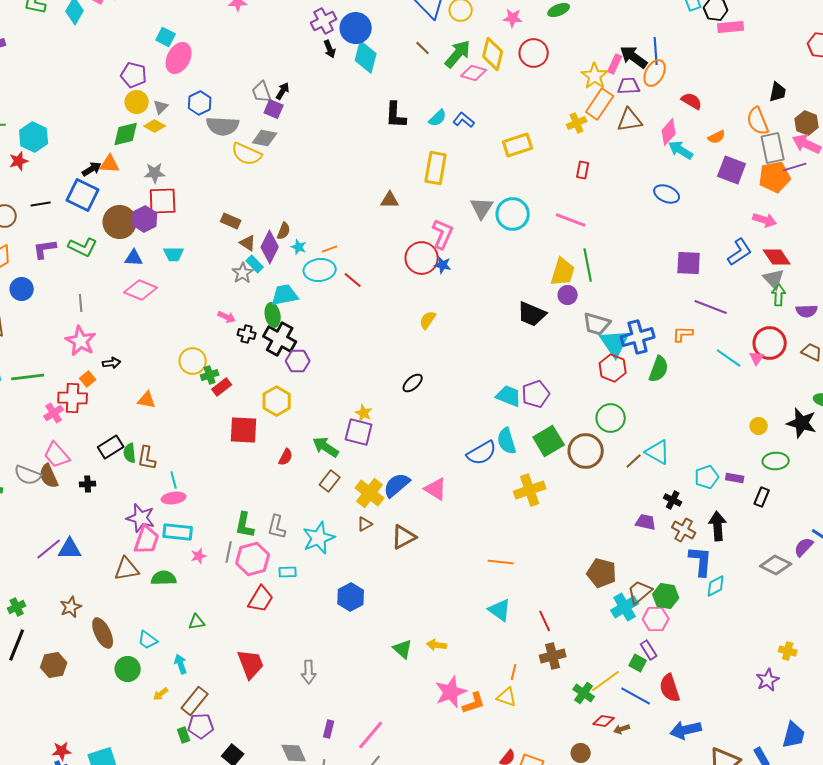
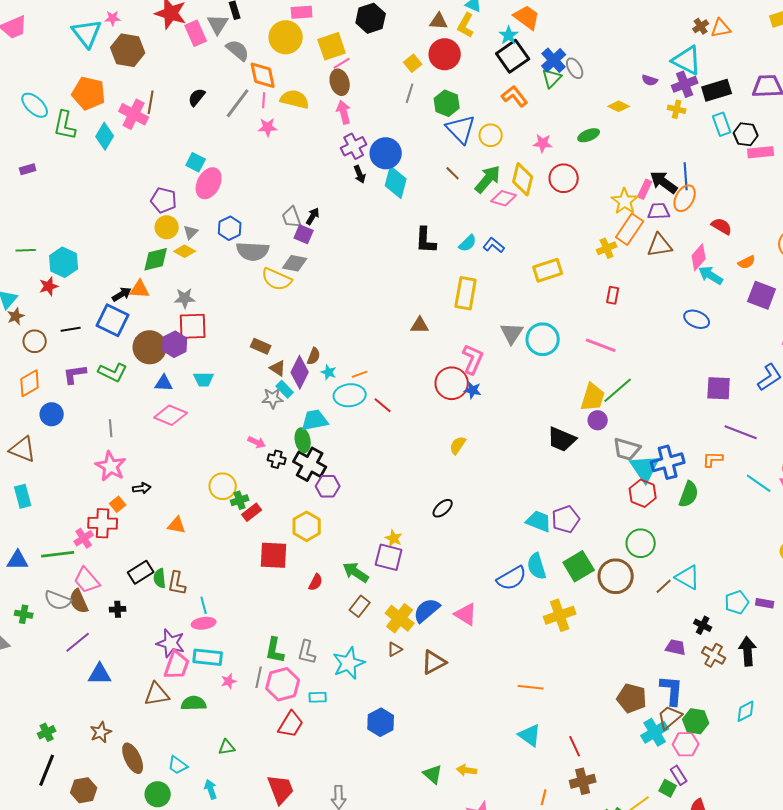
green line: (588, 265) -> (618, 390), turned 60
gray star: (243, 273) -> (273, 398), turned 30
green line: (28, 377) -> (58, 554), moved
purple line: (49, 549) -> (78, 642), moved
blue L-shape: (701, 561) -> (672, 690), moved

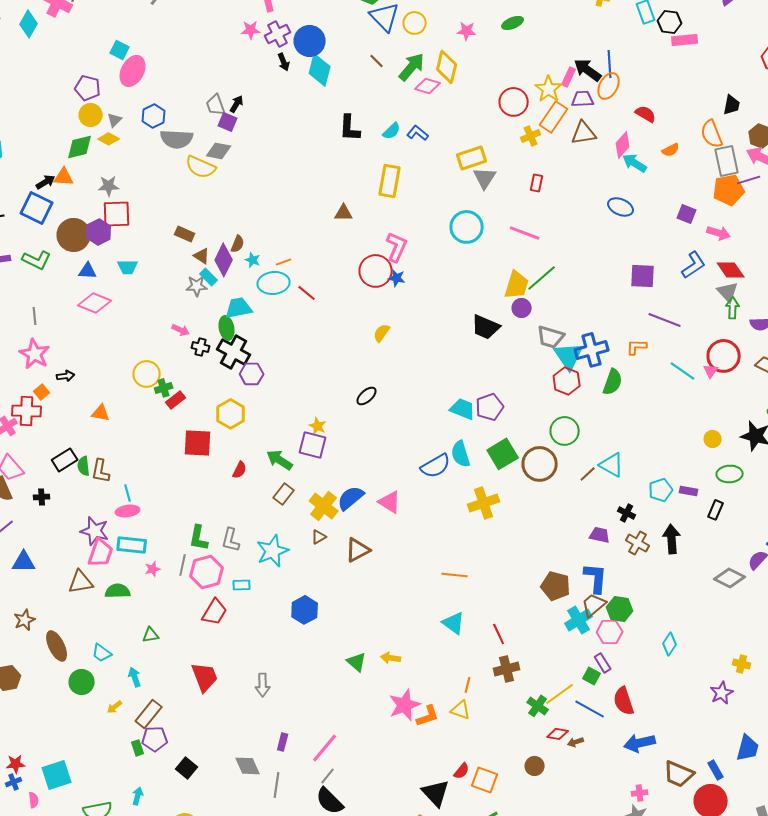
pink star: (268, 127) -> (251, 30), moved
red circle: (564, 178) -> (514, 102), moved
purple square: (762, 295) -> (687, 214), moved, size x0.7
gray triangle: (512, 333) -> (485, 178), moved
cyan diamond: (746, 711) -> (670, 644), moved, turned -30

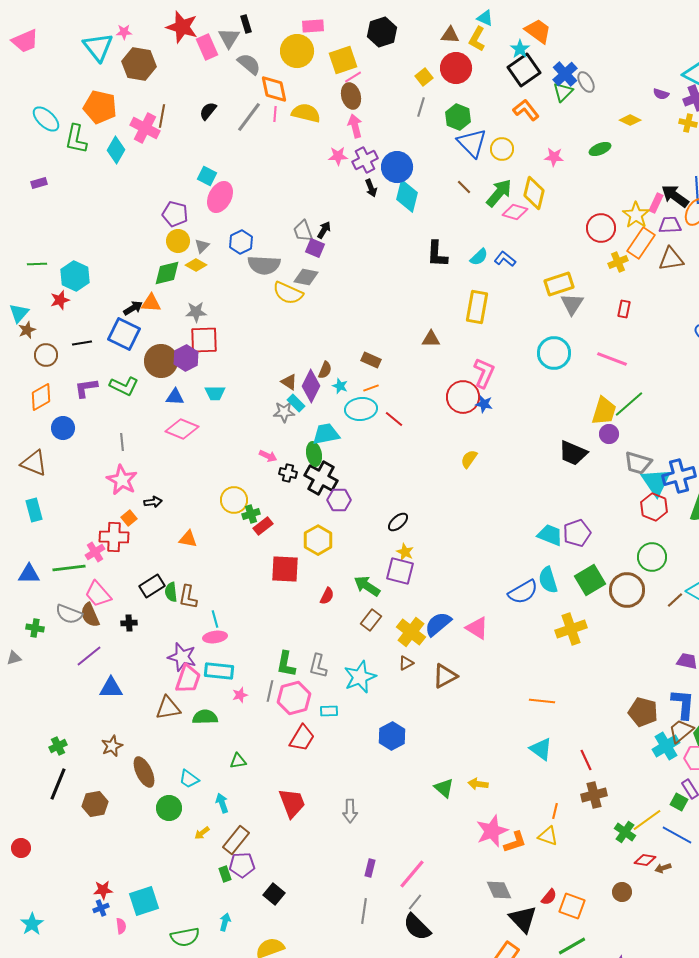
brown rectangle: (185, 234) -> (371, 360), moved
black ellipse: (367, 396) -> (398, 522), moved
gray diamond: (248, 766) -> (499, 890), moved

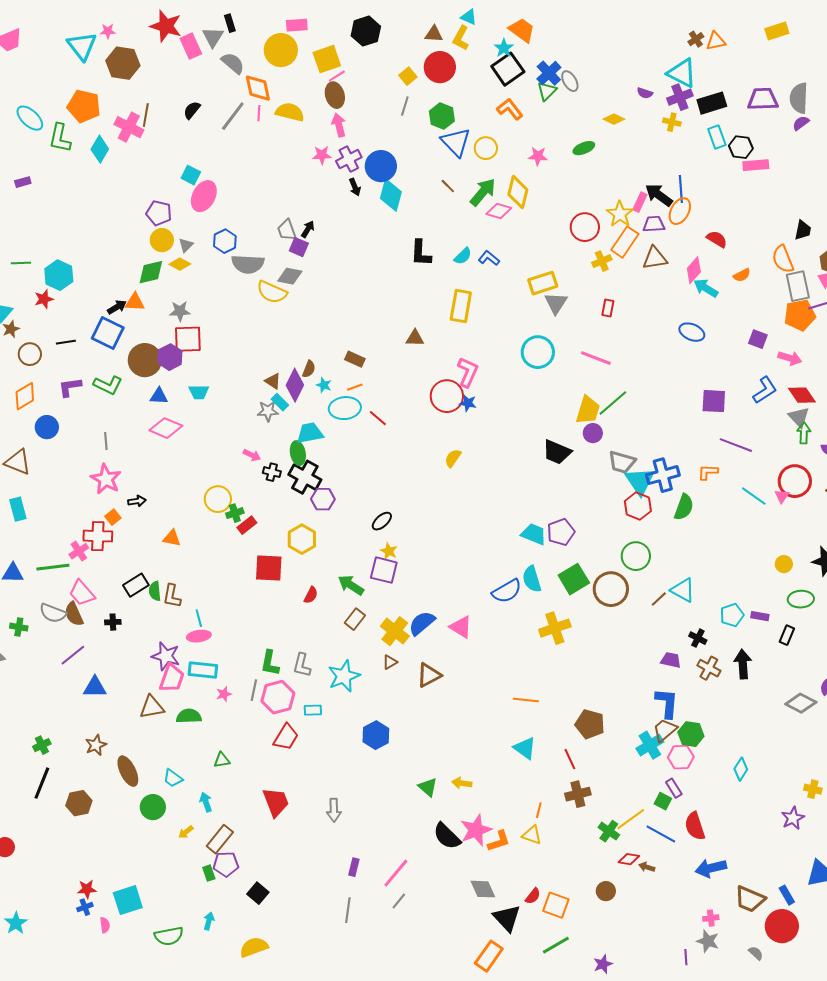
brown pentagon: (643, 712) -> (590, 724), moved
brown arrow: (663, 868) -> (647, 867), turned 35
black semicircle: (417, 927) -> (447, 836), moved

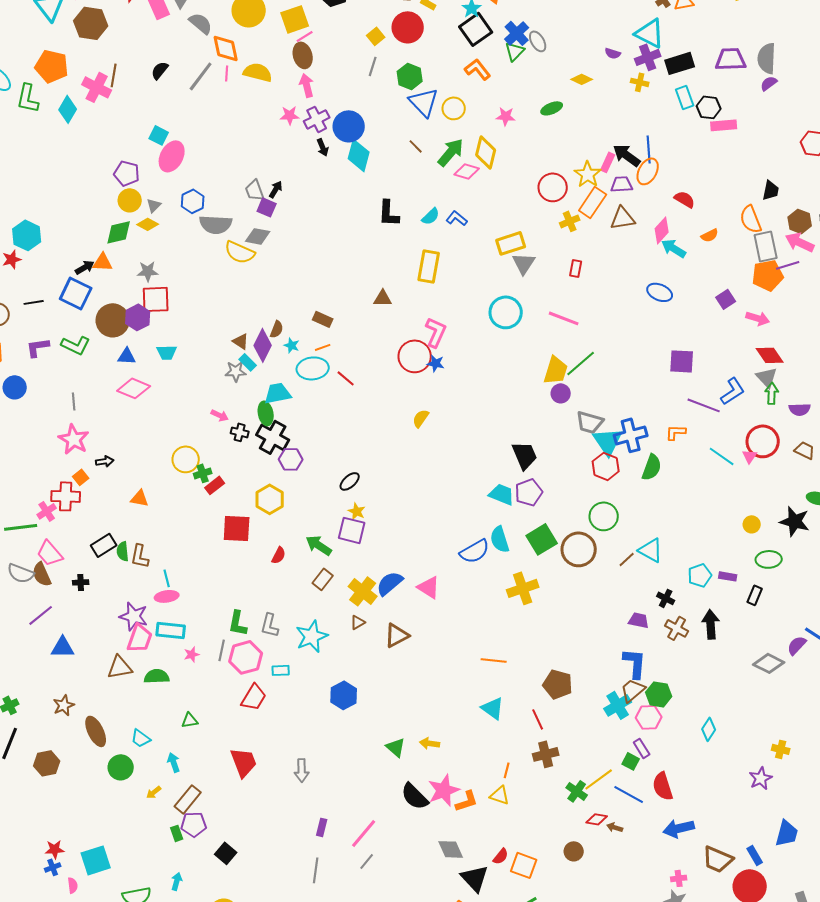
purple square: (758, 339) -> (726, 299), turned 36
blue L-shape: (765, 390) -> (733, 391), moved
black trapezoid: (557, 452) -> (525, 455), moved, turned -136

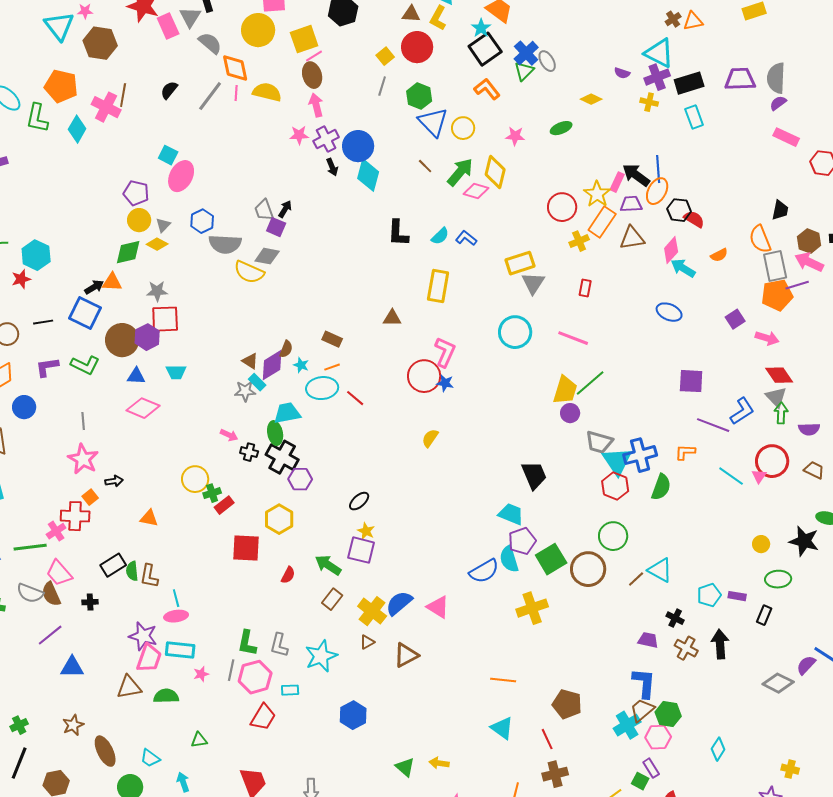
black hexagon: (709, 107) -> (679, 210), moved
pink rectangle: (724, 125) -> (786, 137), moved, turned 30
purple diamond: (263, 345) -> (272, 365), turned 32
purple pentagon: (529, 492) -> (522, 541), moved

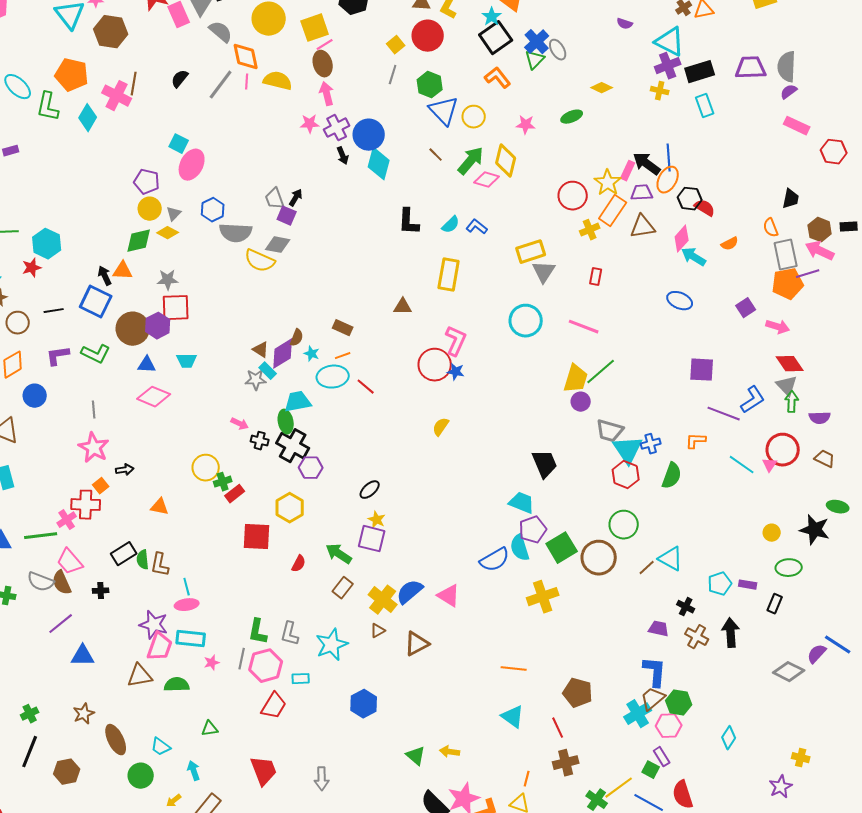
purple semicircle: (622, 73) -> (625, 24), moved
orange semicircle: (760, 239) -> (771, 228), size x0.7
black arrow: (94, 287) -> (105, 276), turned -84
blue cross: (640, 455) -> (651, 444), size x0.6

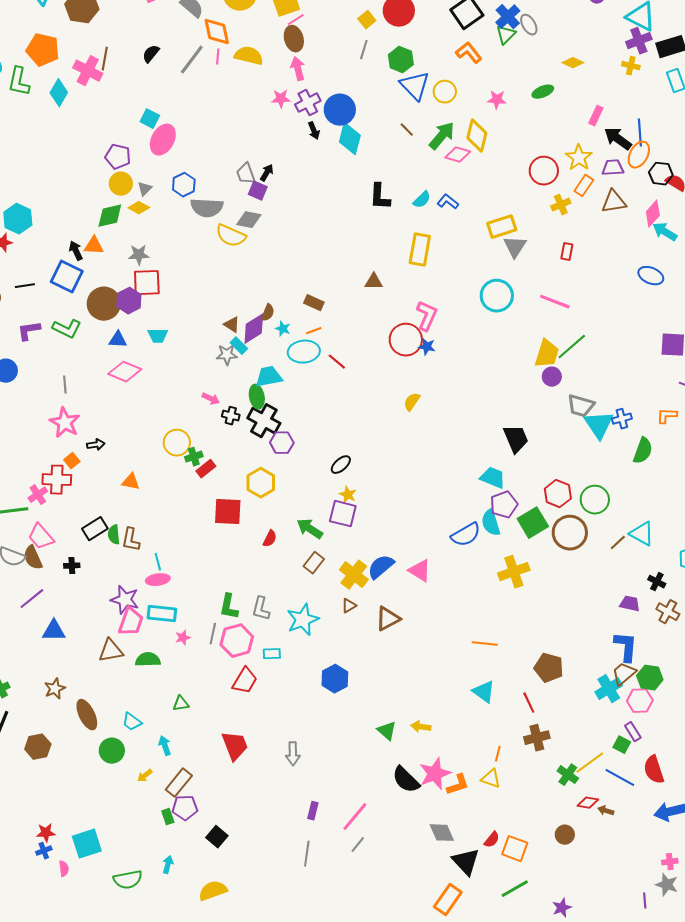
pink rectangle: (628, 171) -> (596, 116), moved
orange rectangle: (613, 211) -> (584, 186), size x0.7
red hexagon: (626, 475) -> (558, 494), moved

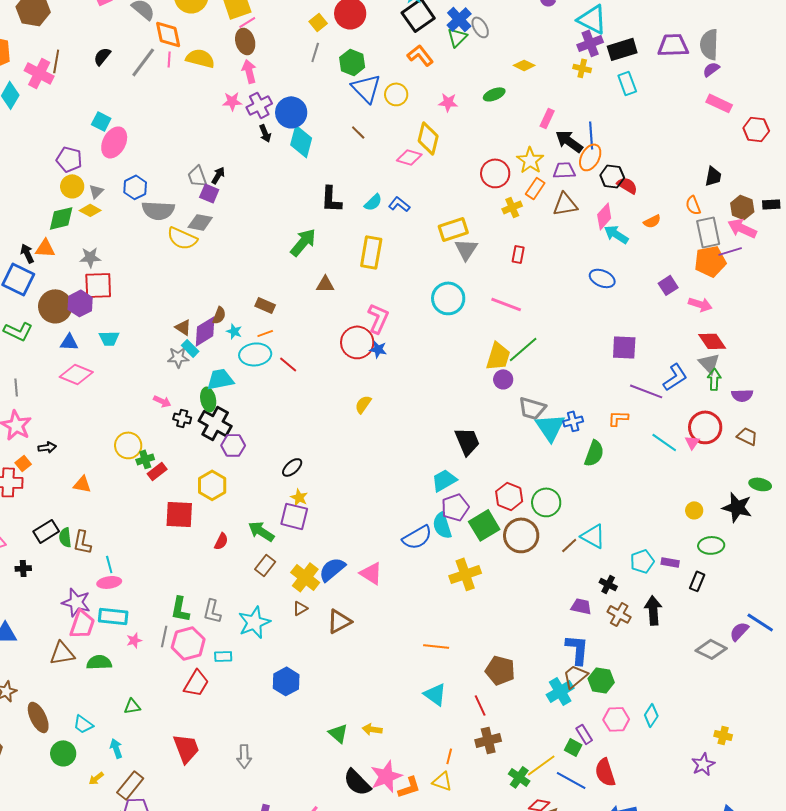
green arrow: (442, 136) -> (303, 242), moved
cyan trapezoid: (493, 478) -> (444, 480), turned -52
pink hexagon: (640, 701) -> (616, 719), moved

